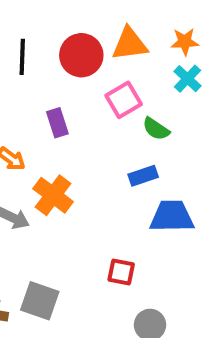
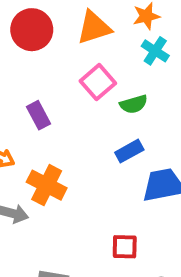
red circle: (81, 55) -> (32, 30), moved
green semicircle: (156, 129) -> (134, 104), turned -40

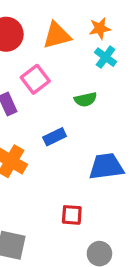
pink square: (98, 82) -> (35, 79), moved
blue rectangle: (129, 151) -> (55, 137), moved

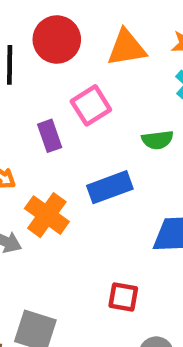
blue rectangle: (55, 137) -> (110, 187), size x1.4

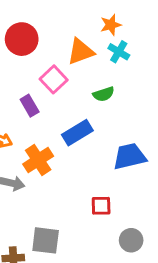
orange triangle: (126, 48) -> (81, 52), moved
orange cross: (47, 215) -> (38, 160), turned 32

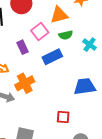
cyan cross: (119, 52) -> (90, 45), moved
green semicircle: (104, 94) -> (66, 35), moved
blue rectangle: (77, 133) -> (52, 57), moved

